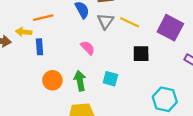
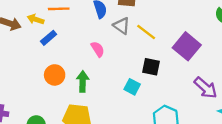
gray triangle: (105, 21) -> (122, 26), turned -42
blue rectangle: (40, 47) -> (49, 38), turned 42
cyan square: (110, 79) -> (132, 87), moved

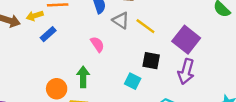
yellow arrow: (35, 19) -> (35, 16), turned -35
orange circle: (55, 75) -> (57, 89), moved
purple arrow: (206, 88) -> (186, 72), moved, turned 65

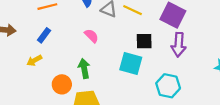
yellow arrow: (35, 16) -> (34, 60), moved
cyan square: (133, 81) -> (131, 63), size x1.5

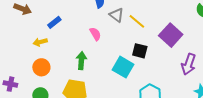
purple arrow: (179, 45) -> (189, 64), moved
orange circle: (62, 84) -> (41, 67), moved

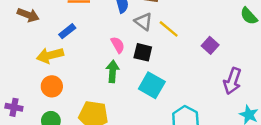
purple square: (171, 35) -> (210, 45), size x0.6
yellow arrow: (40, 42) -> (50, 55), size x1.5
black square: (140, 51) -> (143, 52), moved
green arrow: (81, 61) -> (113, 71), moved

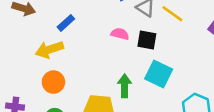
pink semicircle: (118, 45) -> (120, 34), turned -42
green arrow: (113, 71) -> (125, 86), moved

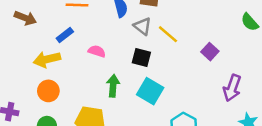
pink semicircle: (120, 34) -> (97, 51), moved
green arrow: (125, 86) -> (113, 86), moved

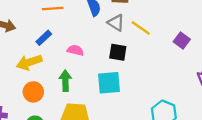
green arrow: (113, 86) -> (65, 81), moved
cyan square: (150, 91) -> (109, 83), moved, turned -30

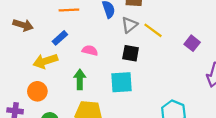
gray triangle: (116, 23) -> (129, 25), turned 48
orange circle: (33, 92) -> (37, 91), moved

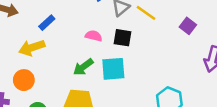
pink semicircle: (90, 50) -> (94, 36), moved
green arrow: (80, 79) -> (83, 67), moved, turned -126

